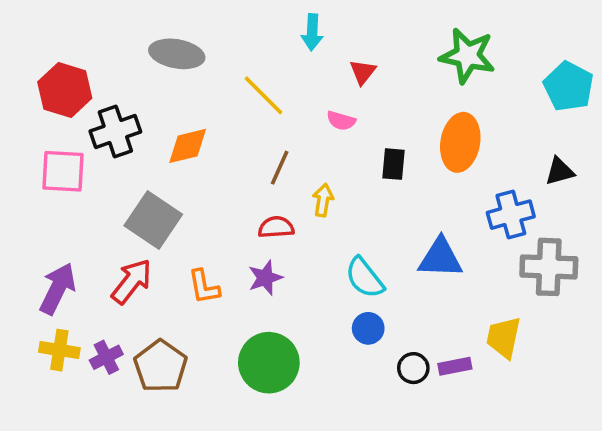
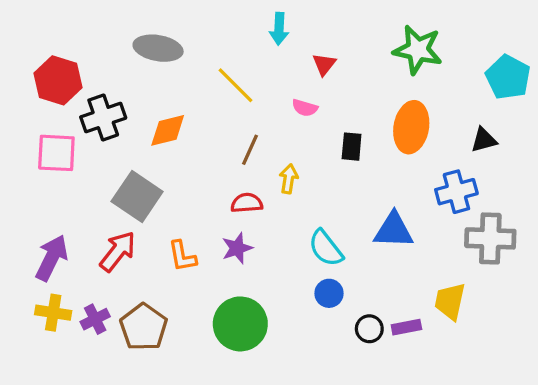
black triangle: (560, 171) -> (484, 140), moved

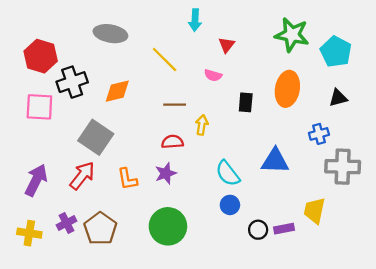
cyan pentagon: (508, 77) -> (336, 52), moved
brown line: (250, 150) -> (175, 105), turned 65
blue cross: (456, 192) -> (319, 134), size x0.7
yellow cross: (53, 313) -> (29, 233), moved

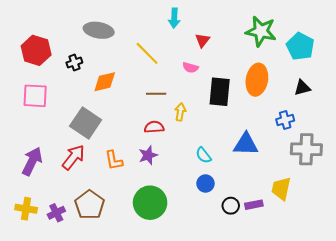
black cross: (72, 82) -> (74, 63), moved, size x0.6
black rectangle: (246, 102) -> (220, 92), size x1.6
cyan semicircle: (228, 173) -> (203, 155), size x0.7
purple cross: (66, 223) -> (56, 213), moved

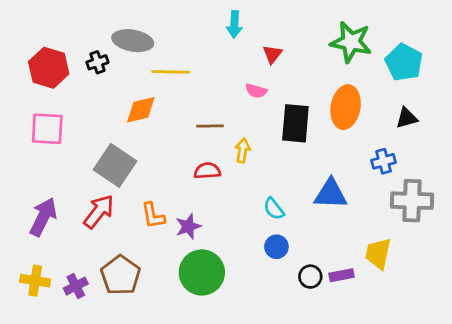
yellow line: (147, 53) -> (171, 72), moved, turned -44
black cross: (74, 63) -> (97, 62), moved
purple star: (148, 155) -> (188, 226), moved

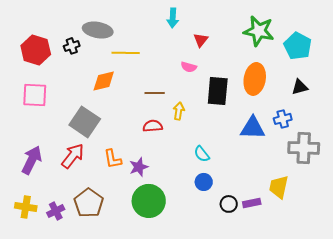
blue triangle: (331, 194) -> (253, 128), moved

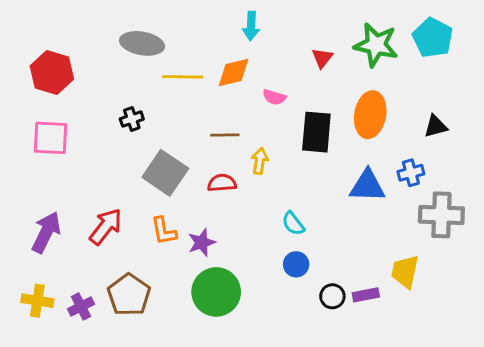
red triangle: (201, 40) -> (322, 58), moved
black cross: (72, 46) -> (132, 119), moved
cyan pentagon: (298, 46) -> (433, 38), moved
orange diamond: (104, 81) -> (234, 72), moved
gray square: (85, 122) -> (165, 173), moved

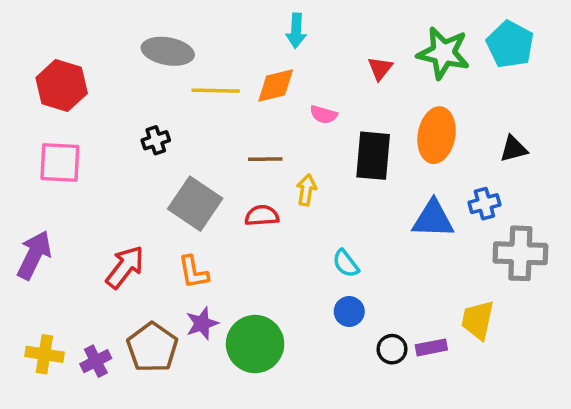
purple arrow: (46, 232) -> (34, 255), moved
purple star: (202, 243) -> (202, 323), moved

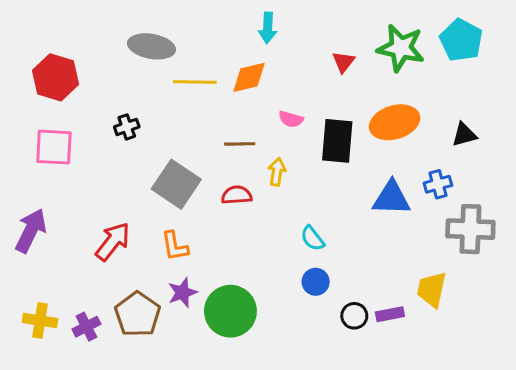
pink semicircle: (324, 115) -> (291, 119), moved
orange ellipse: (437, 135) -> (395, 122), turned 63
black cross: (156, 140) -> (127, 127), moved

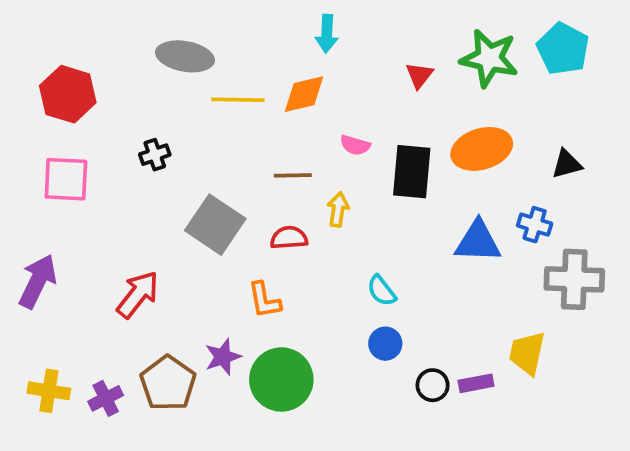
blue cross: (438, 184) -> (535, 225), turned 32
orange L-shape: (175, 246) -> (264, 300), moved

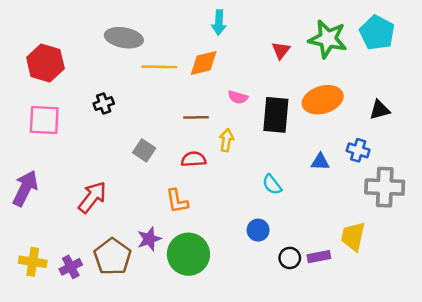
gray square: (215, 225) -> (144, 150), size x0.6
blue triangle: (478, 242) -> (320, 162), size x0.6
cyan semicircle: (382, 291) -> (272, 185), moved

